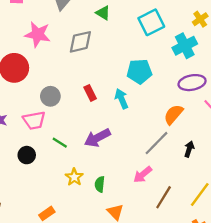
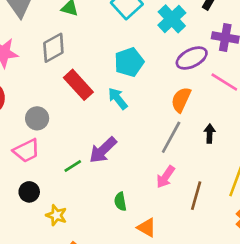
red rectangle: (90, 93) -> (78, 85), moved, size x1.6
green line: (60, 143) -> (73, 166), moved, turned -49
yellow star: (74, 177) -> (56, 215), moved

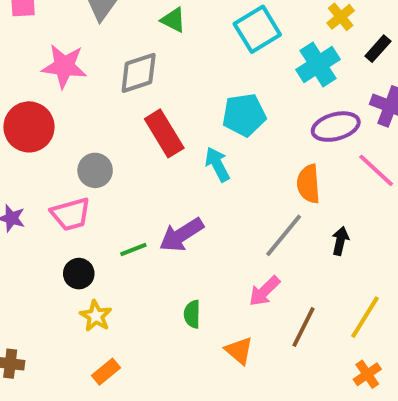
orange semicircle: (181, 100) -> (309, 184), turned -40
black circle: (29, 192) -> (79, 274), moved
orange triangle: (147, 228) -> (239, 350), moved

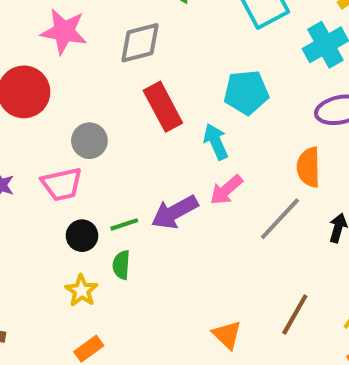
black circle: (79, 274) -> (82, 236), moved
pink arrow: (264, 291) -> (226, 190), moved
green semicircle: (192, 314) -> (121, 265), moved

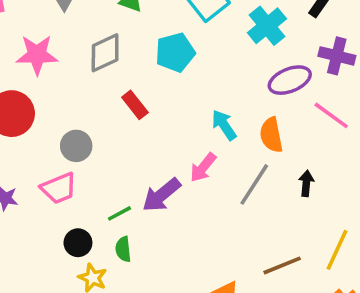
cyan pentagon: (246, 92) -> (175, 52), moved
red rectangle: (163, 107) -> (135, 105), size x0.7
cyan arrow: (216, 142) -> (224, 125), moved
black circle: (82, 236) -> (78, 243), moved
brown line: (295, 314) -> (282, 265), turned 48

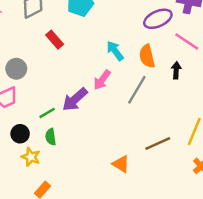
black arrow: (306, 183) -> (176, 70), moved

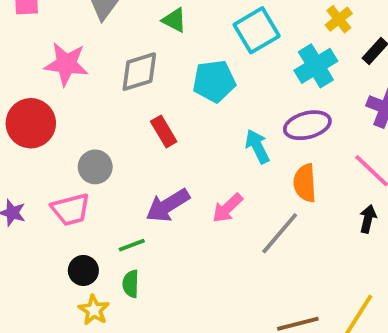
purple ellipse: (158, 19) -> (307, 125), moved
cyan arrow: (115, 51) -> (257, 146), moved
black arrow: (176, 70) -> (368, 219), moved
purple arrow: (75, 99) -> (168, 205), moved

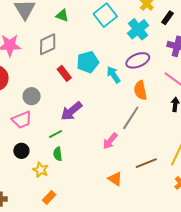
cyan pentagon: (214, 81) -> (88, 62), moved
pink arrow: (227, 208) -> (110, 141), moved
black circle: (83, 270) -> (21, 151), moved

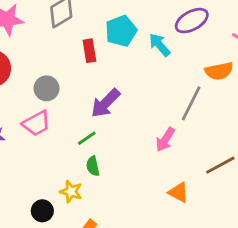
red rectangle: (64, 73) -> (89, 51), turned 35
orange semicircle: (140, 90) -> (219, 71), moved, turned -84
black circle: (21, 151) -> (42, 211), moved

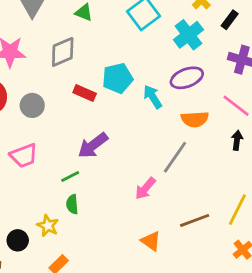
red rectangle: (89, 51) -> (85, 93), turned -65
orange semicircle: (219, 71) -> (195, 119), moved
gray circle: (46, 88) -> (32, 105), moved

